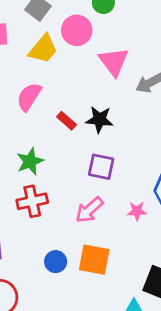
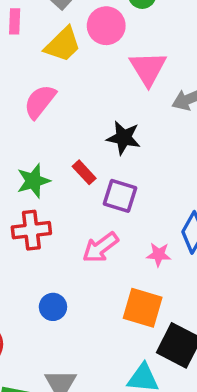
red rectangle: (67, 121) -> (84, 172), moved
orange square: (94, 260) -> (143, 308), moved

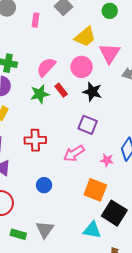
pink circle: (106, 26) -> (82, 67), moved
yellow trapezoid: (63, 45) -> (85, 37), moved
red rectangle: (84, 172) -> (61, 90), moved
green star: (33, 181) -> (40, 94), moved

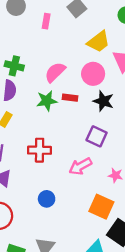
red rectangle: (61, 90) -> (70, 98), turned -48

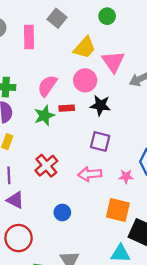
pink rectangle: (46, 21) -> (29, 37), size x1.5
red cross: (40, 150) -> (46, 166), turned -30
pink arrow: (80, 166) -> (90, 174), turned 35

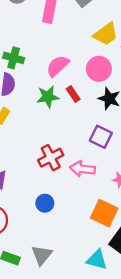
red rectangle: (67, 108) -> (73, 94), turned 48
red cross: (46, 166) -> (51, 158), moved

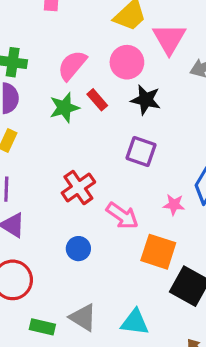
pink arrow: (82, 169) -> (122, 216), moved, turned -145
gray triangle: (42, 255) -> (83, 317), turned -30
cyan triangle: (97, 260) -> (135, 322), moved

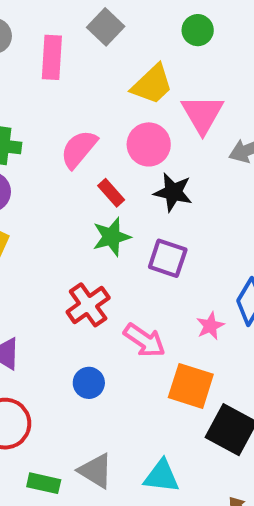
green star: (64, 108) -> (112, 237), moved
pink star: (174, 205) -> (210, 326), turned -30

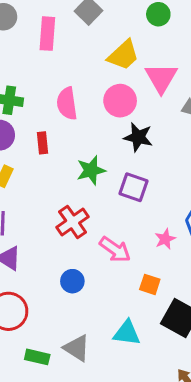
pink semicircle: (79, 149) -> (67, 103), turned -48
red rectangle: (111, 193) -> (42, 143), moved, turned 35
orange square: (191, 386) -> (150, 284), size x0.6
cyan triangle: (162, 476) -> (127, 333), moved

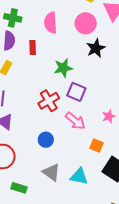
black star: (138, 137) -> (96, 48), turned 30
purple square: (133, 187) -> (76, 92), moved
gray triangle: (77, 348) -> (51, 172), moved

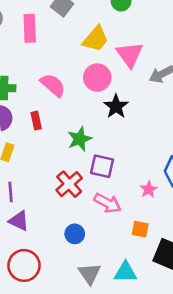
pink semicircle: (51, 23) -> (53, 85), turned 145
gray triangle: (51, 172) -> (90, 274), turned 30

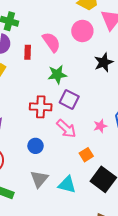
pink semicircle: (53, 85) -> (51, 42), moved
black star: (116, 106) -> (104, 62), moved
red cross: (69, 184) -> (41, 107), turned 30
orange square: (140, 229) -> (86, 155), turned 32

